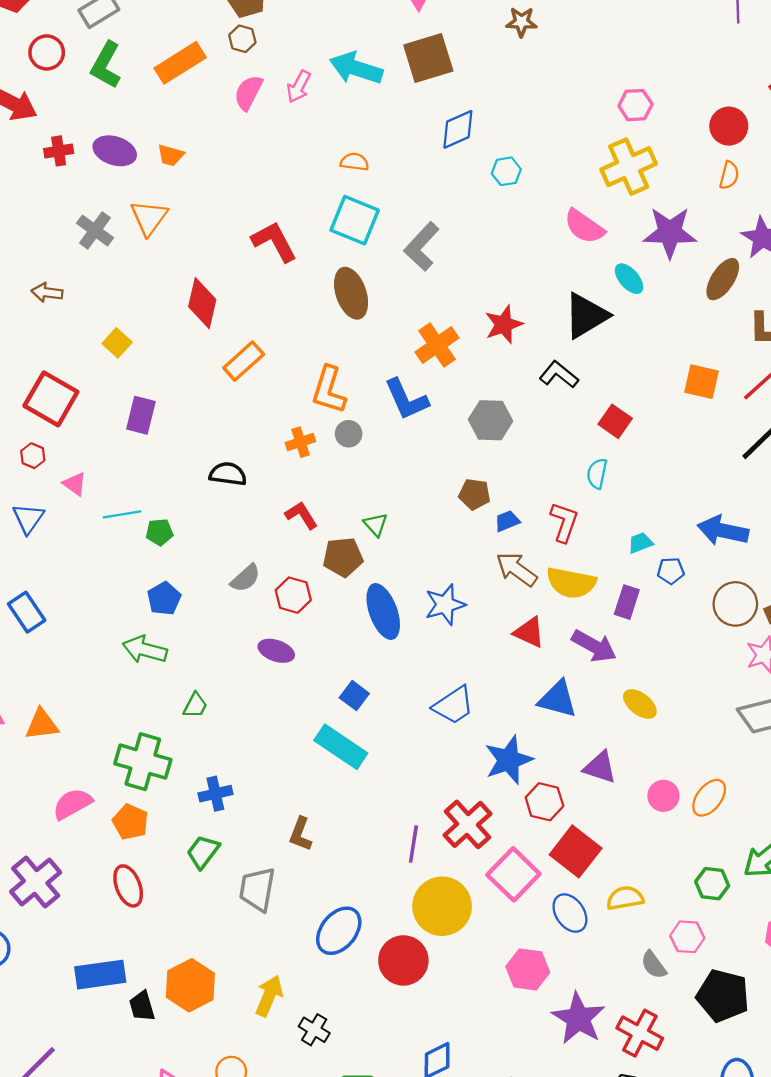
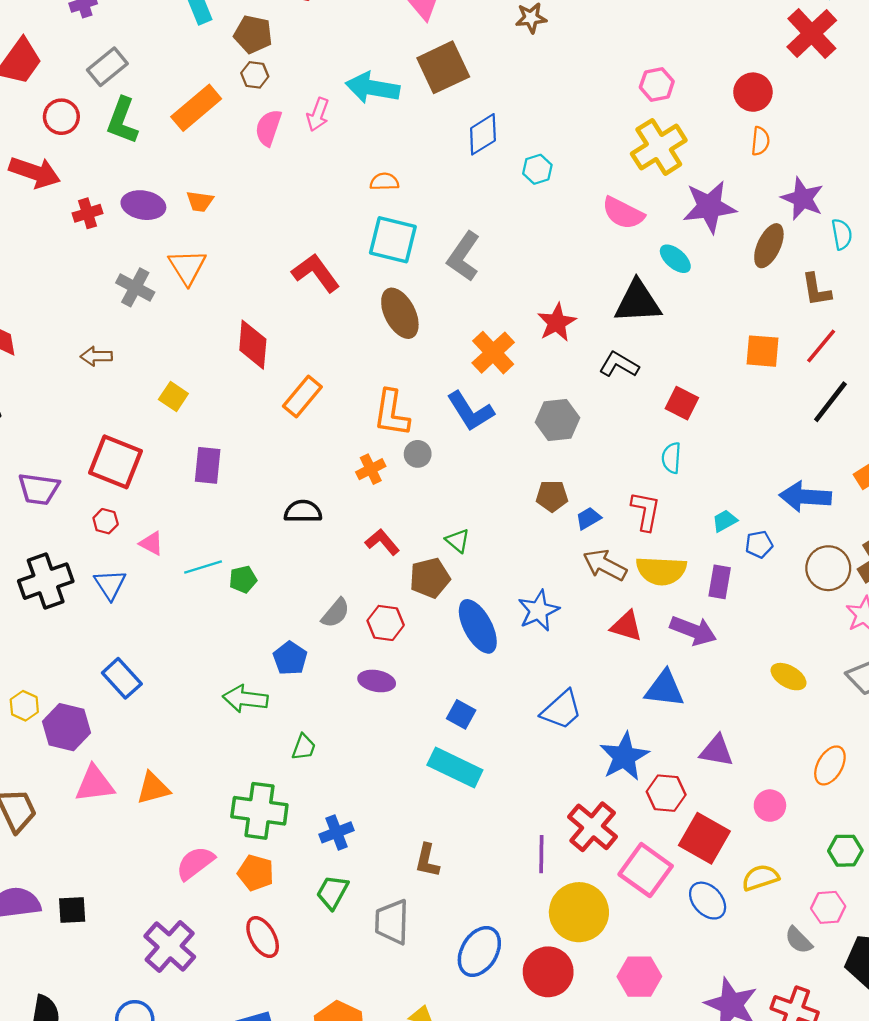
black triangle: (586, 316) -> (638, 302), turned 36
blue pentagon: (164, 599) -> (290, 658), moved
yellow ellipse: (640, 704) -> (789, 677), moved
pink circle: (663, 796) -> (770, 806), moved
pink hexagon: (528, 969) -> (639, 977), moved

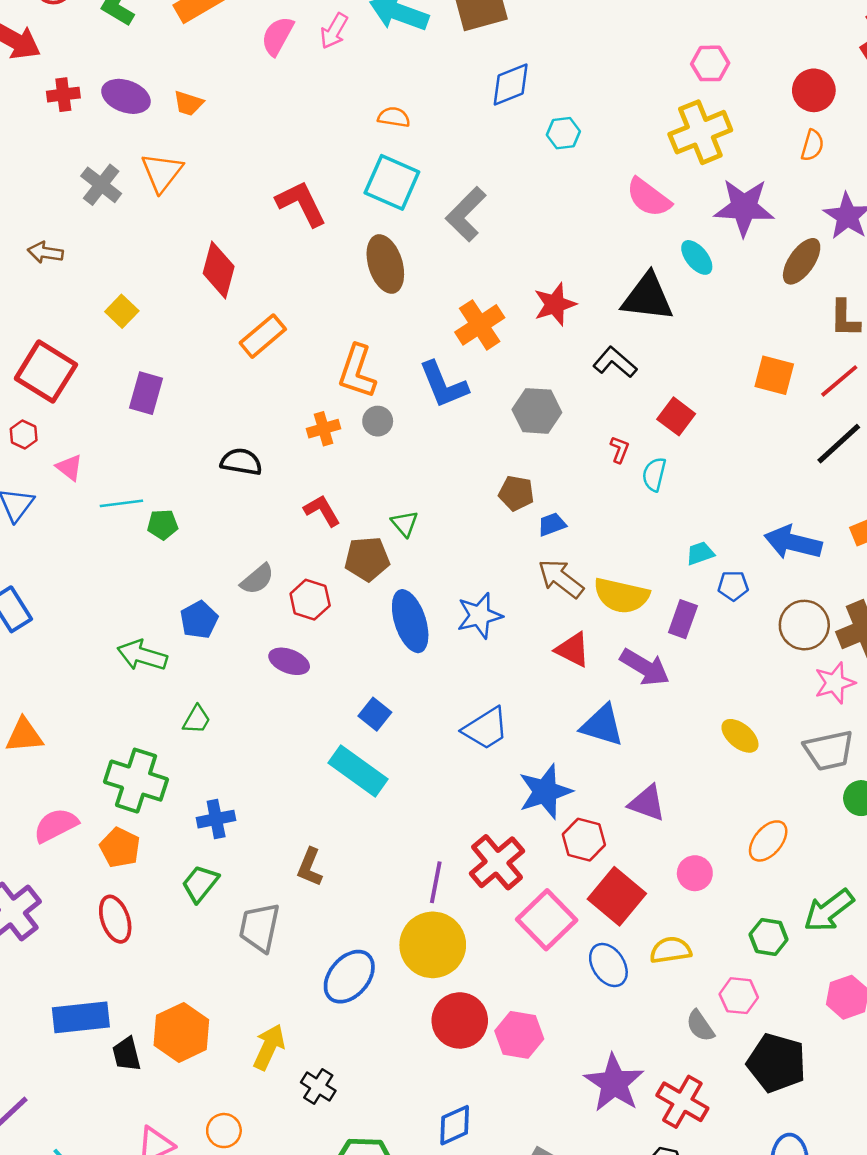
red L-shape: (646, 511) -> (620, 450), moved, size x0.6
yellow circle: (579, 912) -> (433, 945), moved
red circle: (548, 972) -> (460, 1020), moved

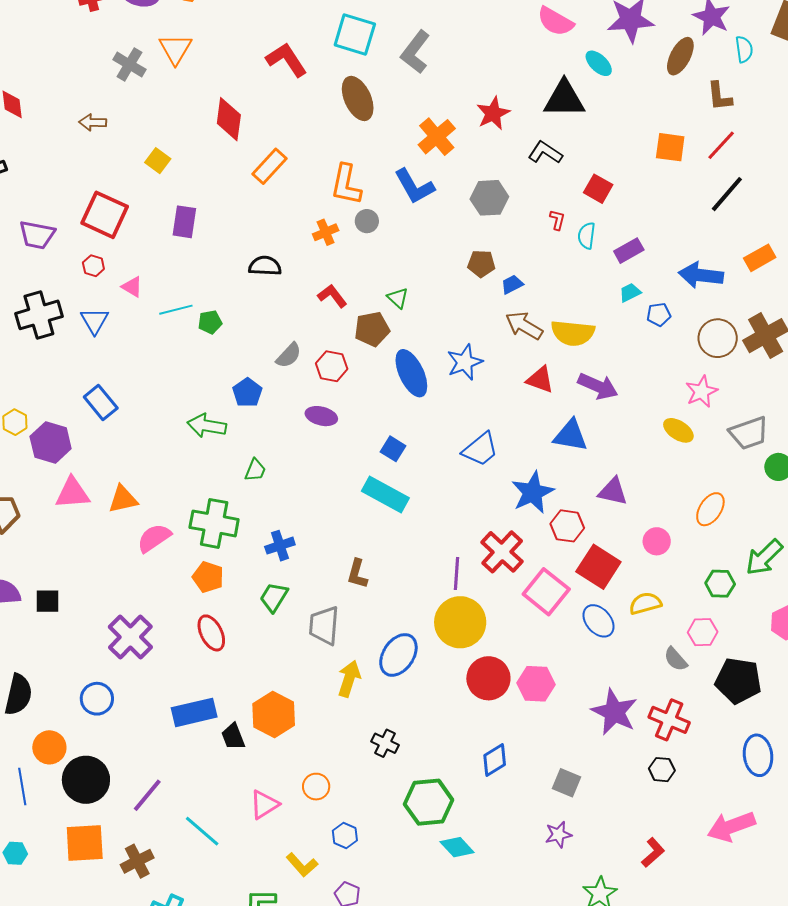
purple rectangle: (683, 619) -> (629, 251), moved, turned 48
pink star: (835, 683) -> (702, 392), moved
pink semicircle: (56, 825) -> (154, 538), moved
yellow arrow: (269, 1047) -> (349, 679), moved

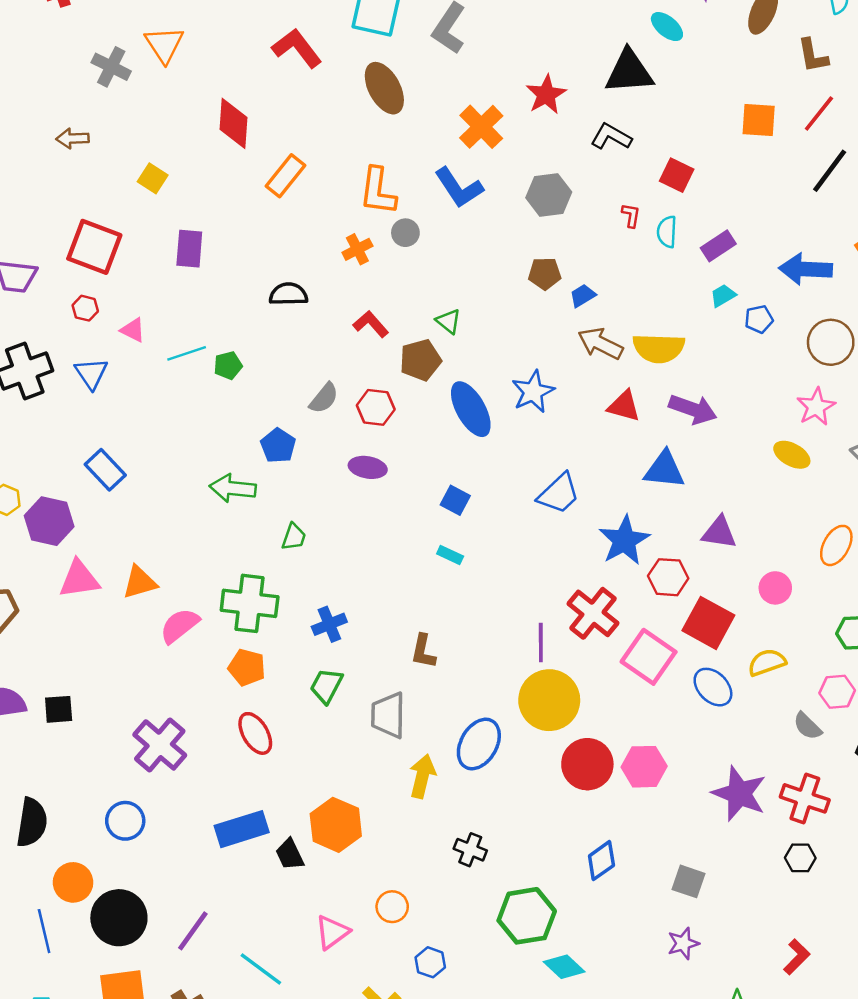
cyan rectangle: (385, 495) -> (450, 555), size x0.5

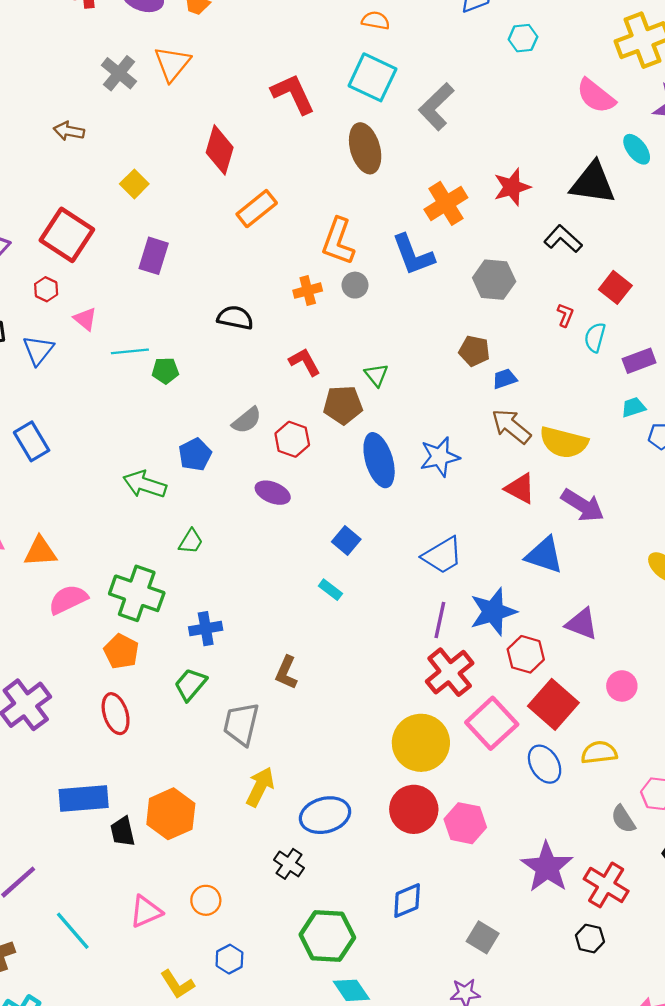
purple line: (541, 643) -> (440, 620), moved
yellow circle: (549, 700) -> (421, 743), moved
blue ellipse: (479, 744) -> (325, 815), moved, turned 33

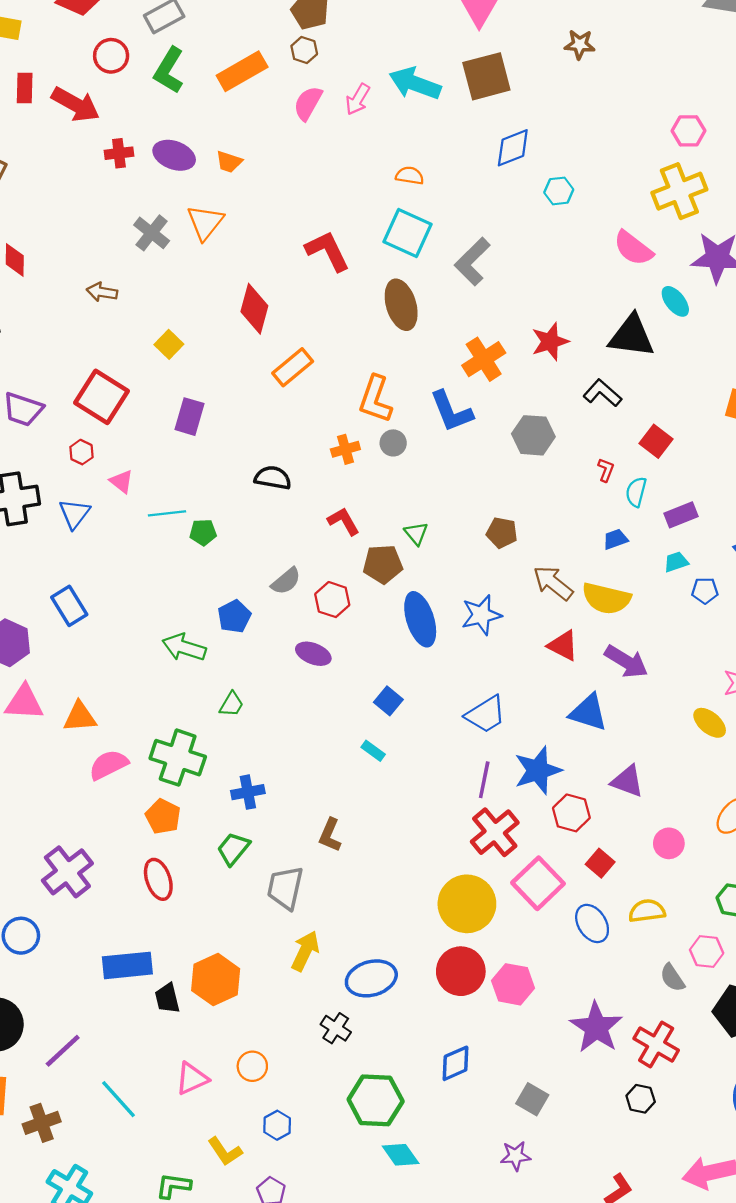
brown pentagon: (474, 351) -> (502, 533), moved
blue trapezoid: (505, 379) -> (615, 539), moved
red square: (553, 704) -> (600, 863), size x0.6

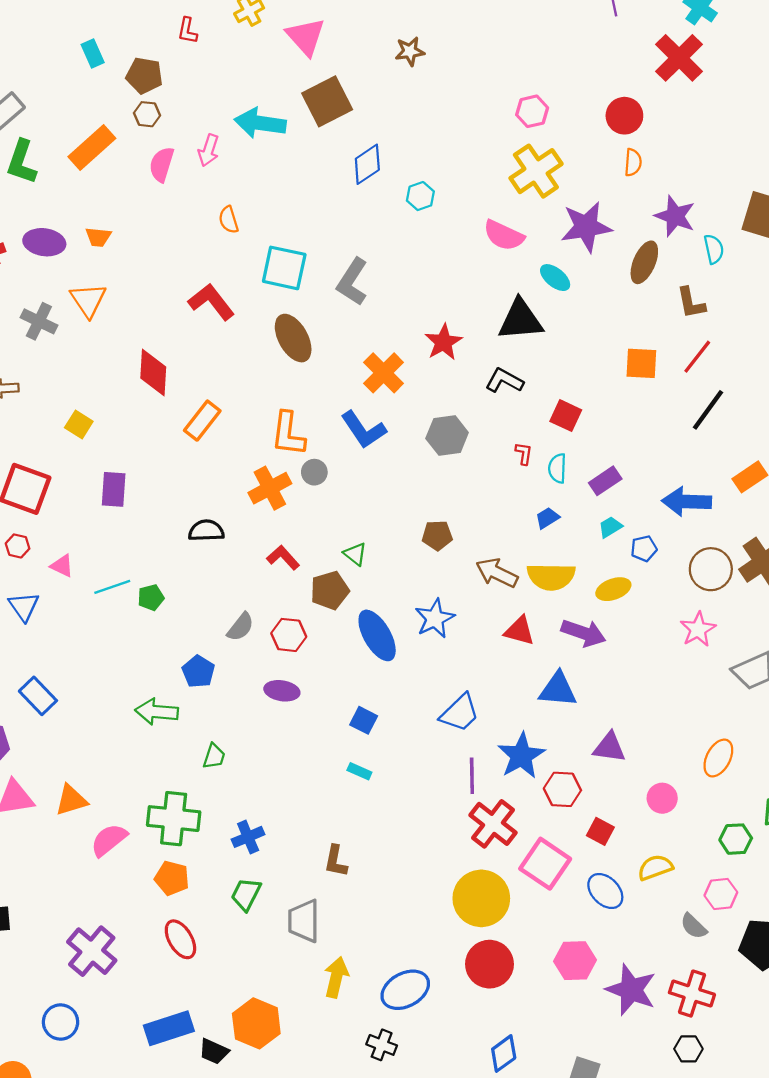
orange semicircle: (410, 176) -> (229, 220), moved, turned -104
orange cross: (345, 449) -> (270, 488), size x1.5
yellow ellipse: (710, 723) -> (613, 589), moved, turned -48
pink hexagon: (513, 984) -> (575, 961), moved
black trapezoid: (167, 998) -> (214, 1051), turned -40

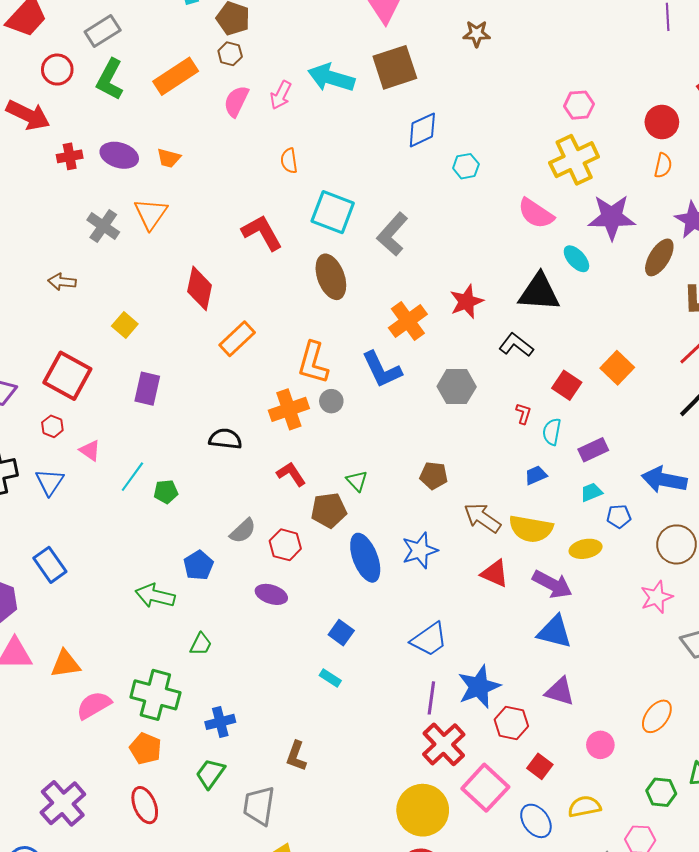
orange square: (641, 363) -> (617, 368), moved, turned 32
cyan line: (112, 587) -> (132, 477), turned -44
blue triangle: (558, 690) -> (555, 632), moved

